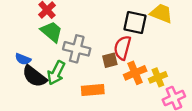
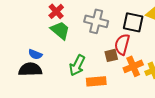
gray cross: (77, 49) -> (96, 21), moved
green arrow: (56, 73) -> (77, 65), moved
black semicircle: (34, 76) -> (30, 69), moved, turned 140

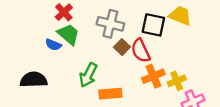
red semicircle: (122, 44) -> (141, 51), turned -40
blue semicircle: (35, 54) -> (53, 45), moved
brown square: (111, 55) -> (122, 47), moved, turned -32

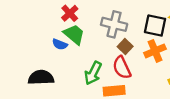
red semicircle: (141, 51) -> (122, 68), moved
orange cross: (153, 76) -> (155, 51), moved

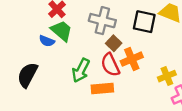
orange cross: (155, 51) -> (132, 59), moved
black semicircle: (41, 78) -> (28, 75), turned -60

